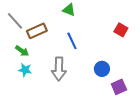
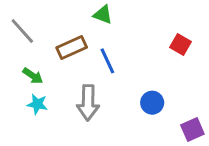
brown rectangle: (37, 31) -> (72, 47), moved
purple square: (119, 87) -> (192, 130), moved

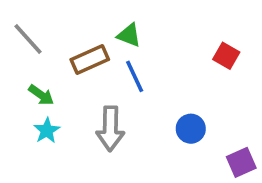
green triangle: (103, 15) -> (129, 35), moved
cyan star: (37, 104) -> (47, 131), turned 30

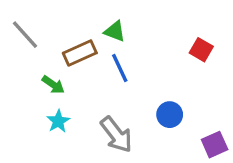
green arrow: (41, 95) -> (53, 85), moved
gray arrow: (110, 129) -> (116, 135), moved, turned -39
cyan star: (47, 131) -> (58, 121), moved

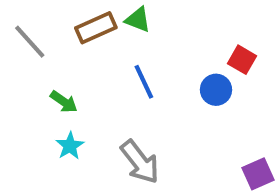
green triangle: (115, 31) -> (138, 20), moved
brown rectangle: (80, 53) -> (96, 28), moved
blue circle: (170, 115) -> (216, 90), moved

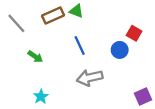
cyan star: (70, 146) -> (41, 97), moved
gray arrow: (140, 162) -> (90, 78), moved, turned 115

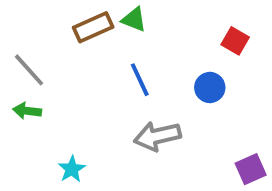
gray line: (16, 23) -> (29, 70), moved
red square: (134, 33) -> (235, 41), moved
green arrow: (35, 57) -> (27, 111), moved, turned 152

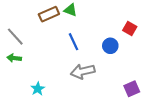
red square: (235, 41) -> (130, 28), moved

